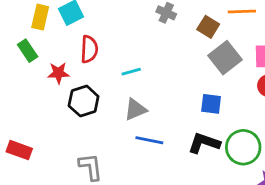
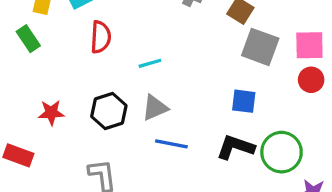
gray square: (225, 58) -> (260, 47), turned -32
red star: (58, 73) -> (51, 113), moved
black hexagon: (84, 101) -> (109, 111), moved

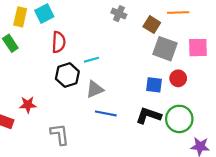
red circle: (311, 80) -> (178, 78), moved
black hexagon: (109, 111) -> (67, 75), moved
red star: (51, 113) -> (28, 105), moved

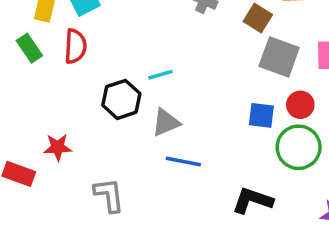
red semicircle: (59, 42) -> (75, 46), moved
black L-shape: (149, 116) -> (253, 200), moved
green circle: (179, 119) -> (299, 147), moved

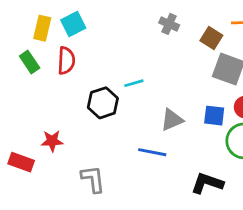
gray triangle: (166, 122) -> (172, 120), moved

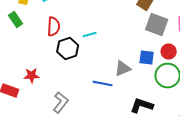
red semicircle: (66, 61) -> (54, 26), moved
gray triangle: (172, 120) -> (123, 68), moved
gray L-shape: (93, 179) -> (61, 102), turned 45

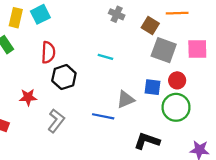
cyan line: (90, 34) -> (105, 57), moved, turned 32
red star: (32, 76) -> (28, 97), moved
gray L-shape: (61, 102) -> (56, 121), moved

